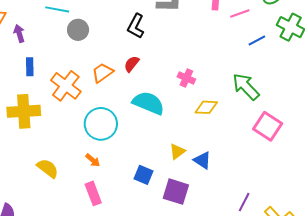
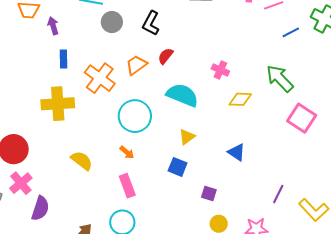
black L-shape: (136, 26) -> (151, 23), moved
yellow triangle: (177, 151) -> (187, 137), moved
purple square: (176, 192) -> (209, 194), moved, size x0.6

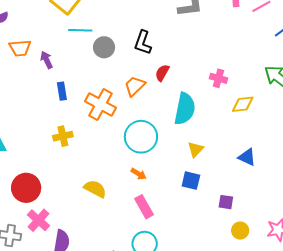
cyan semicircle: (182, 95) -> (185, 109), turned 88
yellow cross: (58, 104) -> (63, 136), size x0.6

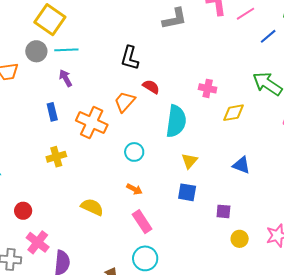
gray circle: (104, 47) -> (36, 51), moved
purple arrow: (47, 60) -> (66, 78), moved
red semicircle: (162, 73) -> (151, 87), turned 96
cyan circle: (141, 137) -> (134, 152), size x0.6
red circle: (26, 188) -> (23, 211), size x0.6

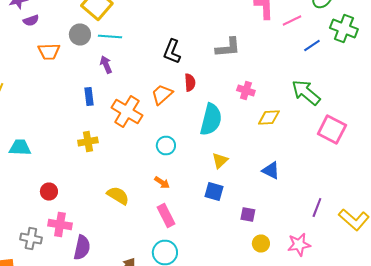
gray L-shape: (175, 19) -> (228, 48), moved
red semicircle: (151, 87) -> (190, 82), turned 48
pink cross: (38, 242) -> (60, 224), turned -35

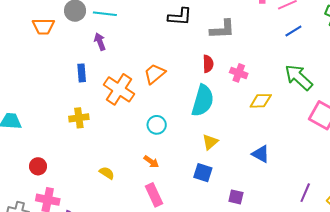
blue line: (312, 46) -> (293, 31), moved
black L-shape: (172, 52) -> (180, 17), moved, turned -110
red semicircle: (190, 82) -> (208, 64), moved
yellow semicircle: (118, 196) -> (107, 173), size x0.7

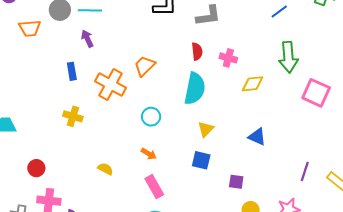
green arrow: (299, 77) -> (288, 57), turned -132
yellow cross: (79, 118) -> (73, 116), turned 30

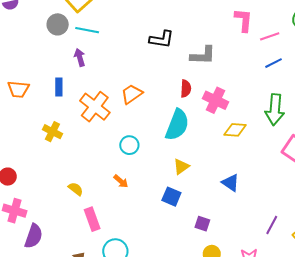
orange trapezoid: (30, 28) -> (18, 89), moved
pink cross: (228, 58) -> (216, 100), size x1.4
pink rectangle: (154, 187) -> (92, 219), moved

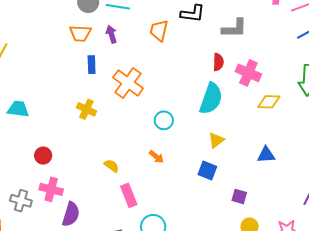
orange trapezoid: (18, 89) -> (80, 33), moved
orange trapezoid: (132, 94) -> (159, 31), moved, turned -40
blue triangle: (231, 183) -> (266, 155), turned -36

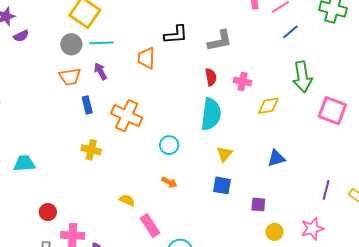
pink cross: (248, 73) -> (243, 81), size x0.7
red circle: (43, 156) -> (48, 212), moved

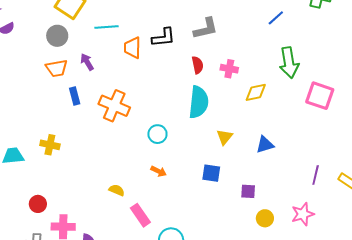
black L-shape: (176, 35) -> (163, 37), moved
cyan line: (101, 43) -> (106, 27), moved
yellow cross: (91, 150) -> (50, 145), moved
yellow triangle: (225, 154) -> (225, 137), moved

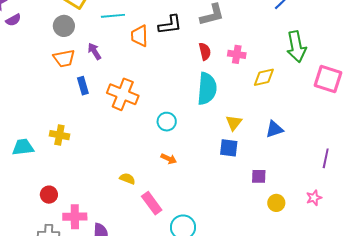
blue square: (211, 173) -> (229, 148), moved
pink star: (303, 214) -> (314, 198), size x0.7

